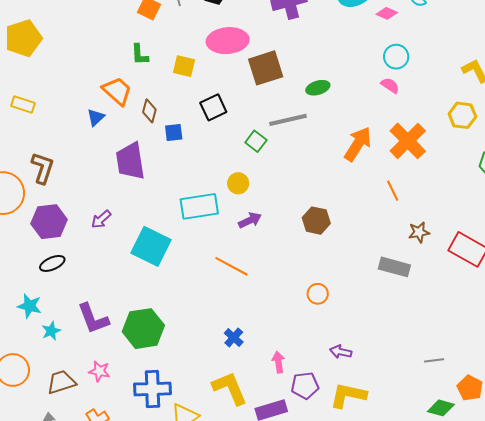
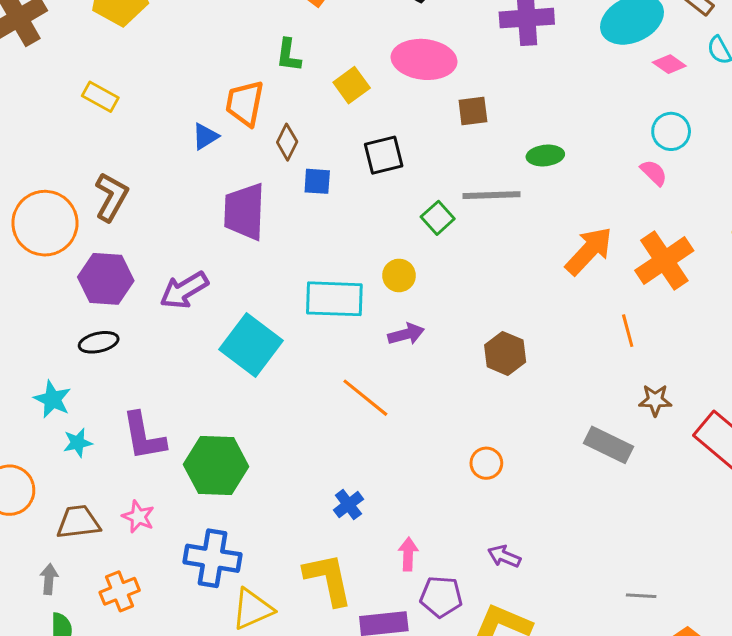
yellow square: (184, 66) -> (352, 85), turned 30
brown square: (266, 68) -> (473, 111), size x0.6
orange trapezoid: (117, 91) -> (245, 103), turned -132
purple arrow: (101, 219) -> (184, 290), size x1.5

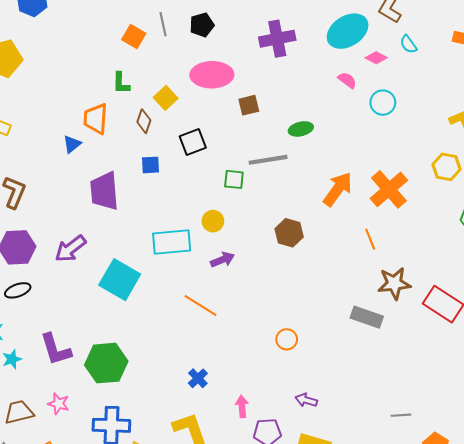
brown diamond: (287, 142) -> (144, 121), moved
pink semicircle: (654, 173) -> (347, 80), moved
green square: (438, 218) -> (234, 179), turned -35
brown hexagon: (505, 353) -> (289, 233), moved
brown star: (655, 400) -> (394, 283), size x1.5

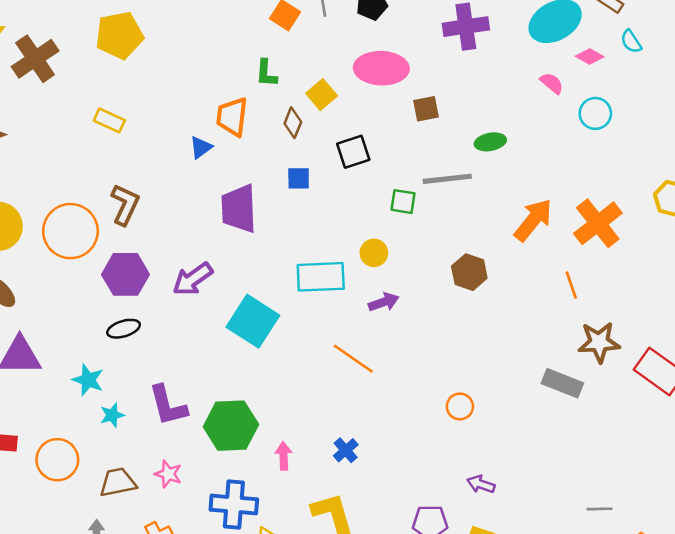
pink arrow: (242, 406) -> (284, 456), moved

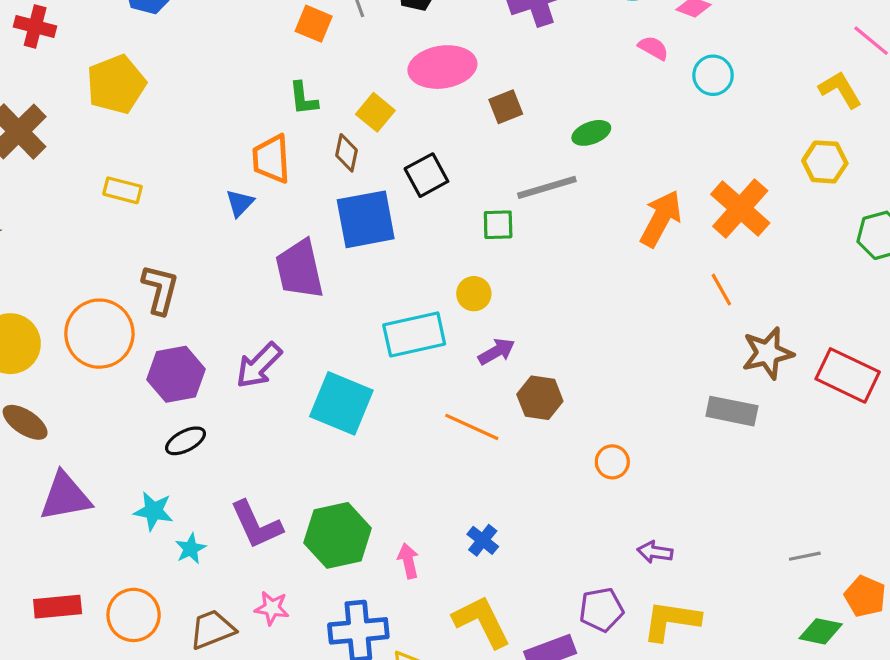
blue square: (299, 178) -> (366, 219), size x2.0
brown hexagon: (469, 272) -> (540, 398), moved

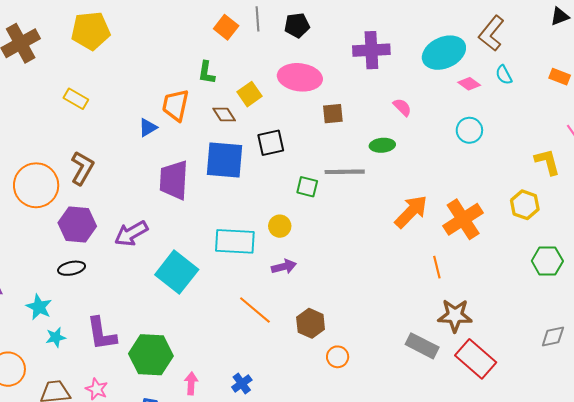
pink semicircle: (653, 48) -> (402, 107), moved
brown diamond: (347, 153) -> (224, 115), turned -60
red rectangle: (848, 375) -> (476, 359), moved
brown hexagon: (540, 398) -> (311, 323), moved

